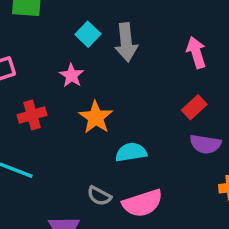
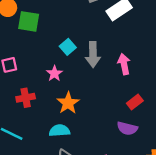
pink arrow: (196, 52) -> (124, 64), moved
purple semicircle: (205, 144) -> (127, 128), moved
cyan semicircle: (131, 152) -> (59, 131), moved

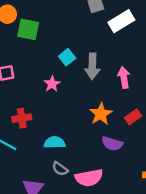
red cross: (26, 98) -> (22, 118), moved
orange star: (68, 103) -> (101, 114), moved
purple semicircle: (127, 128) -> (112, 144), moved

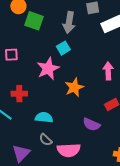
gray arrow: (92, 66) -> (69, 23), moved
pink star: (52, 84) -> (48, 69), size x1.6
orange star: (101, 114) -> (74, 87), moved

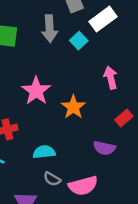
cyan square: (63, 48) -> (79, 41), moved

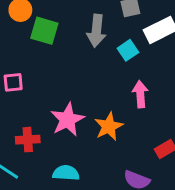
pink arrow: (111, 78) -> (140, 94), moved
pink star: (36, 91) -> (67, 120), moved

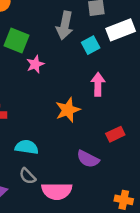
green square: (44, 31) -> (17, 40), moved
pink star: (67, 120) -> (35, 64), moved, size x0.6

